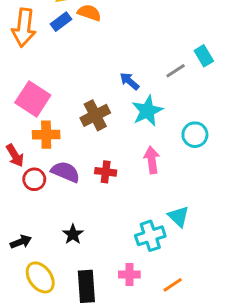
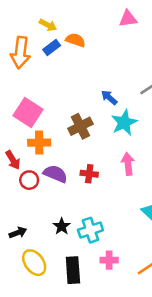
cyan cross: (150, 236) -> (90, 230), moved

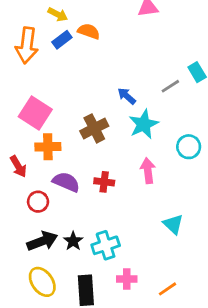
red circle: (29, 180) -> (38, 202), moved
black arrow: (18, 233) -> (42, 241), moved, size x1.5

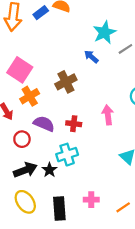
cyan star: (144, 124) -> (104, 32), moved
orange cross: (48, 147) -> (30, 96), turned -30
cyan cross: (106, 245) -> (67, 155), moved

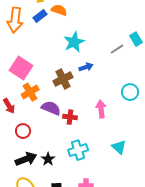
cyan star: (104, 32) -> (74, 42), moved
blue arrow: (91, 57) -> (86, 67), moved, turned 120
purple semicircle: (44, 124) -> (51, 108), moved
cyan cross: (67, 155) -> (78, 150), moved

